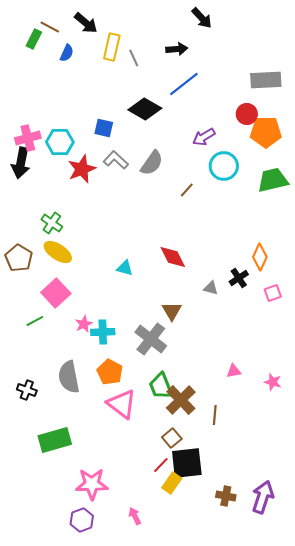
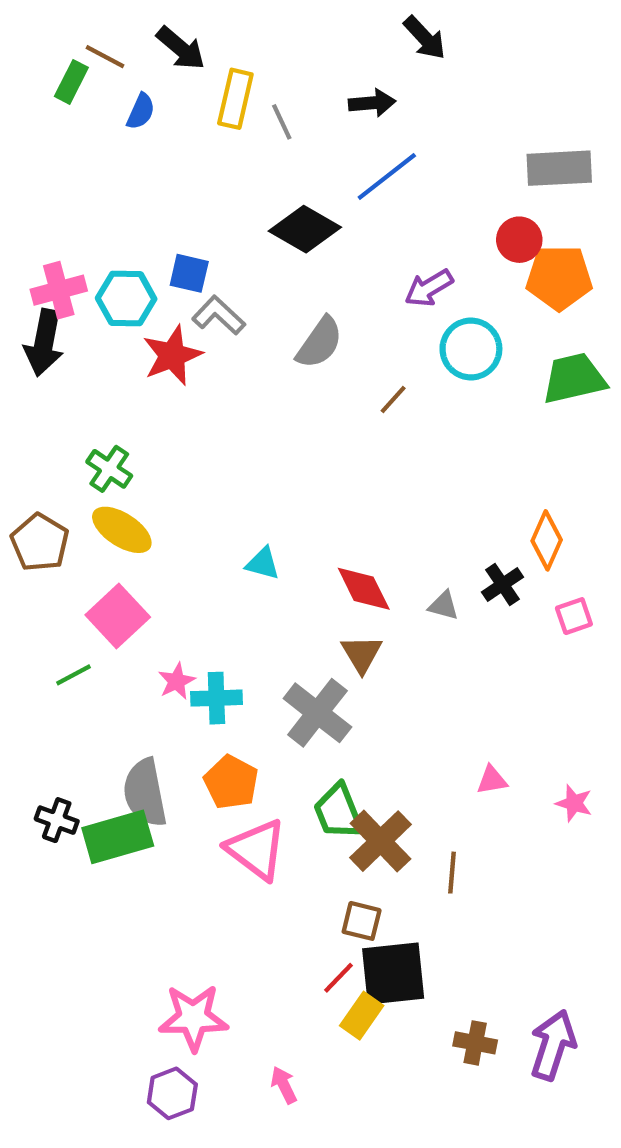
blue square: (104, 128) -> (189, 273), moved
gray L-shape: (116, 160) -> (219, 315), moved
red diamond: (173, 257) -> (364, 589), moved
brown square: (172, 438) -> (362, 921), turned -36
green rectangle: (55, 440) -> (118, 837), moved

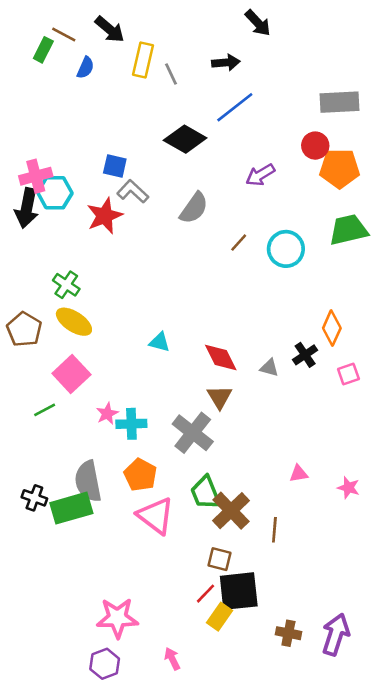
cyan hexagon: (126, 299) -> (55, 193), moved
cyan circle: (471, 349) -> (286, 249), moved

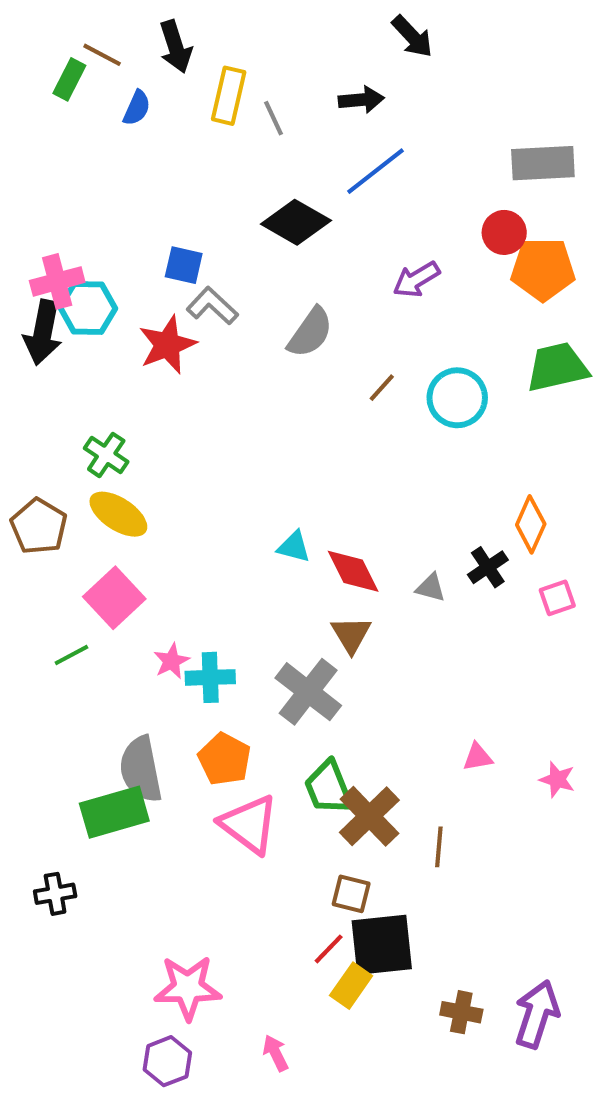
black arrow: (110, 29) -> (176, 47), turned 32
cyan triangle: (160, 342) -> (294, 547), moved
black cross: (34, 498) -> (55, 894), moved, turned -30

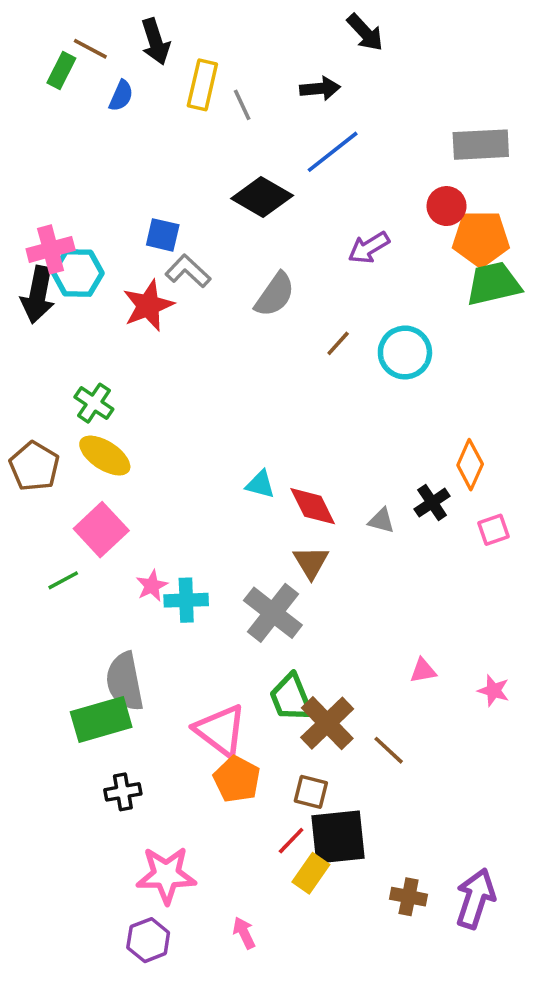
green trapezoid: (557, 367) -> (494, 284), moved
orange pentagon: (225, 759) -> (237, 779), moved
brown line: (439, 847) -> (389, 750), turned -52
black cross: (55, 894) -> (123, 792), moved

